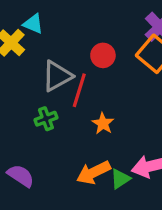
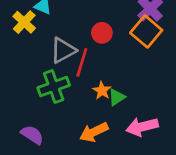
green cross: (46, 119) -> (54, 87), size x1.6
green triangle: (120, 179) -> (117, 97), moved

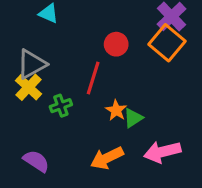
yellow cross: (24, 22) -> (29, 87), moved
gray triangle: (63, 50) -> (32, 64), moved
green cross: (54, 87) -> (61, 106), size x0.6

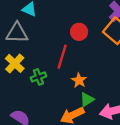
gray triangle: (32, 64) -> (17, 33), moved, turned 30
green triangle: (133, 118) -> (87, 100), moved

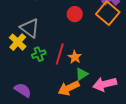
gray triangle: (17, 33) -> (30, 28), moved, turned 35
red line: (62, 57) -> (60, 54), moved

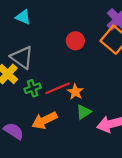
red line: (60, 54) -> (58, 88), turned 50
orange arrow: (69, 88) -> (45, 120), moved

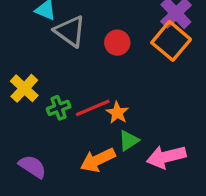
gray triangle: (22, 57) -> (70, 31), moved
orange arrow: (45, 120) -> (98, 160), moved

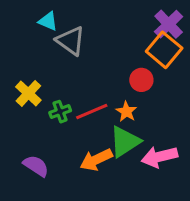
red circle: (117, 43) -> (141, 80), moved
orange star: (117, 113) -> (126, 112), moved
green triangle: (129, 140) -> (125, 142), size x1.6

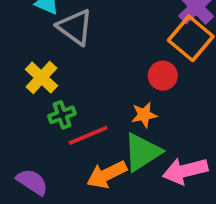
yellow cross: (28, 93) -> (41, 77), moved
red line: (92, 112) -> (88, 135), moved
orange star: (126, 112) -> (144, 115), turned 30

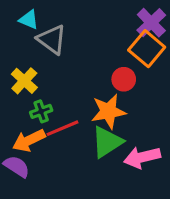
orange star: (144, 115) -> (108, 111), size x1.6
orange arrow: (107, 174) -> (29, 140), moved

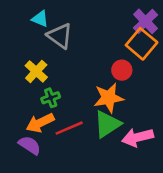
red line: (63, 128) -> (69, 128), moved

